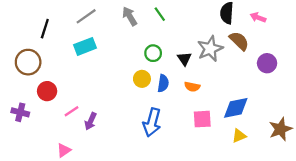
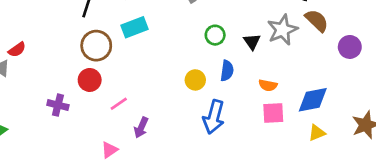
brown circle: (28, 62) -> (96, 46), moved
yellow circle: (142, 79) -> (195, 80), moved
orange semicircle: (192, 87) -> (268, 85), moved
purple arrow: (91, 121) -> (141, 128), moved

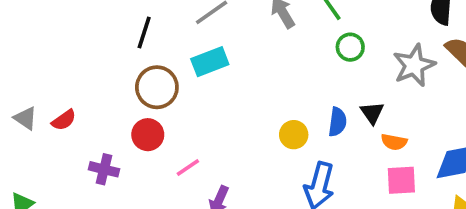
green circle: (215, 35) -> (350, 47), moved
black triangle: (252, 42) -> (372, 113), moved
red semicircle: (17, 50) -> (64, 120), moved

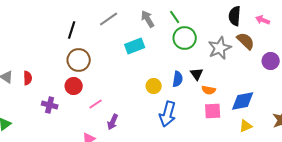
green circle: (350, 47) -> (185, 38), size x1.5
cyan rectangle: (210, 62) -> (135, 46), moved
red semicircle: (64, 120) -> (28, 78), turned -56

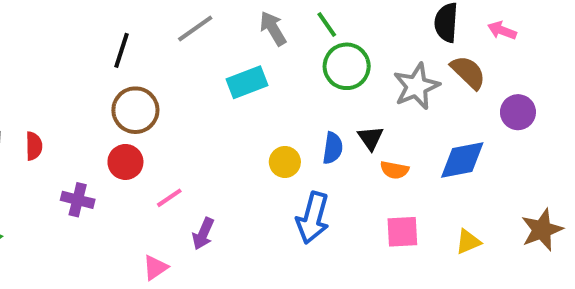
blue diamond: (243, 101) -> (462, 160), moved
pink square: (213, 111) -> (402, 232), moved

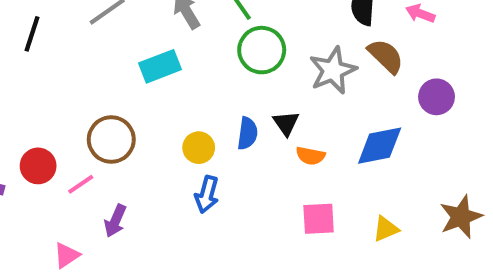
brown circle: (135, 110) -> (111, 140), moved
red circle: (125, 162) -> (38, 166), moved
blue arrow: (313, 218) -> (207, 194), moved, size x0.7

